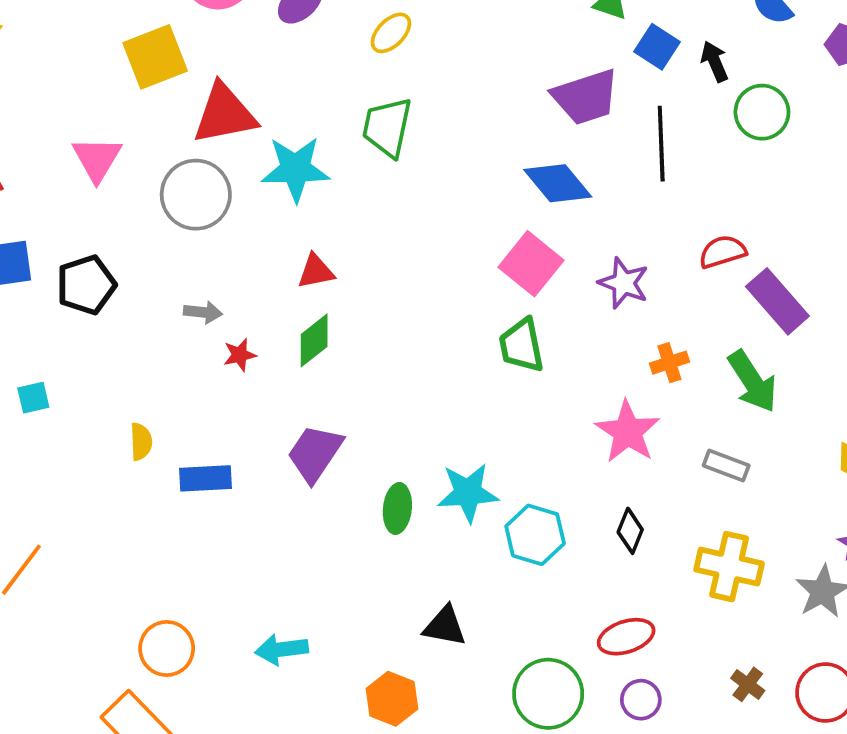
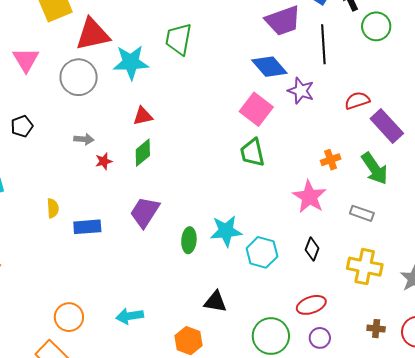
purple star: (624, 283) -> (301, 91), moved
black pentagon: (86, 285) -> (22, 126), size x0.7
brown cross: (748, 684) -> (376, 329), turned -30

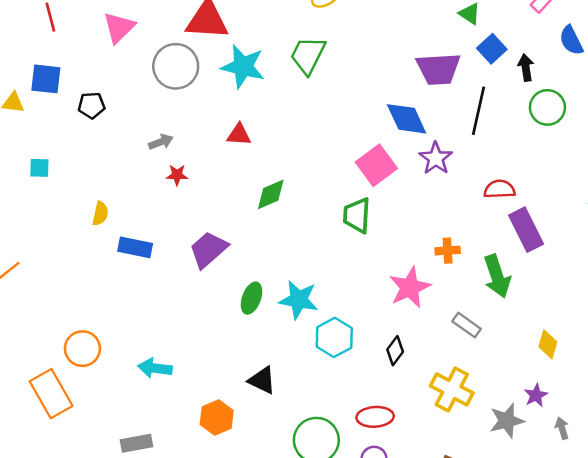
gray arrow: (84, 139) -> (161, 142), turned -42
green diamond: (143, 153) -> (271, 194), moved

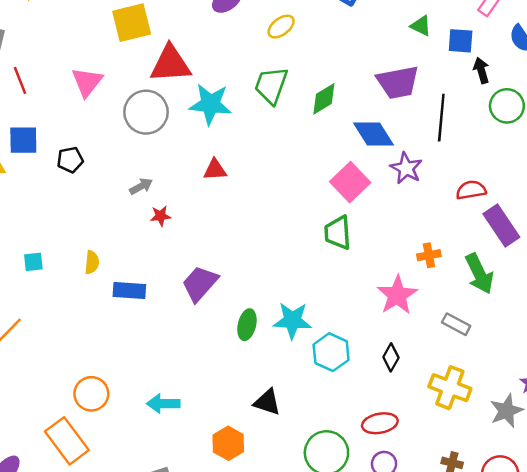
blue square: (492, 49) -> (461, 41), moved, turned -36
cyan square: (39, 168) -> (33, 262), moved
green diamond: (271, 194) -> (324, 99), moved

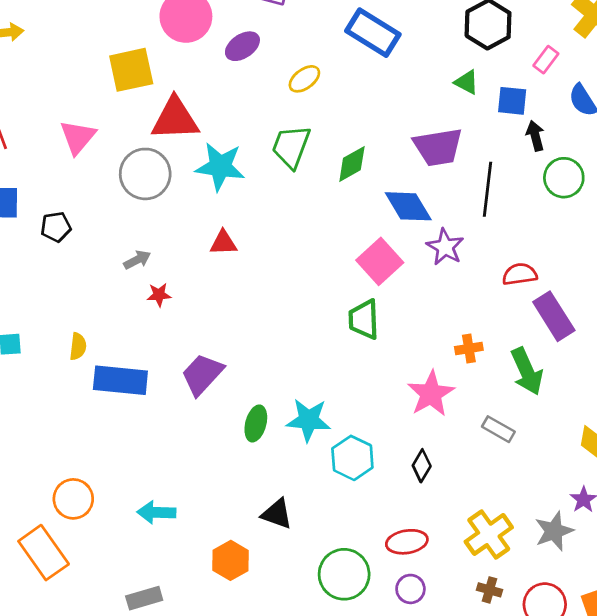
blue rectangle: (129, 290) -> (120, 380), size x1.4
yellow cross: (450, 388) -> (489, 534), moved, turned 33

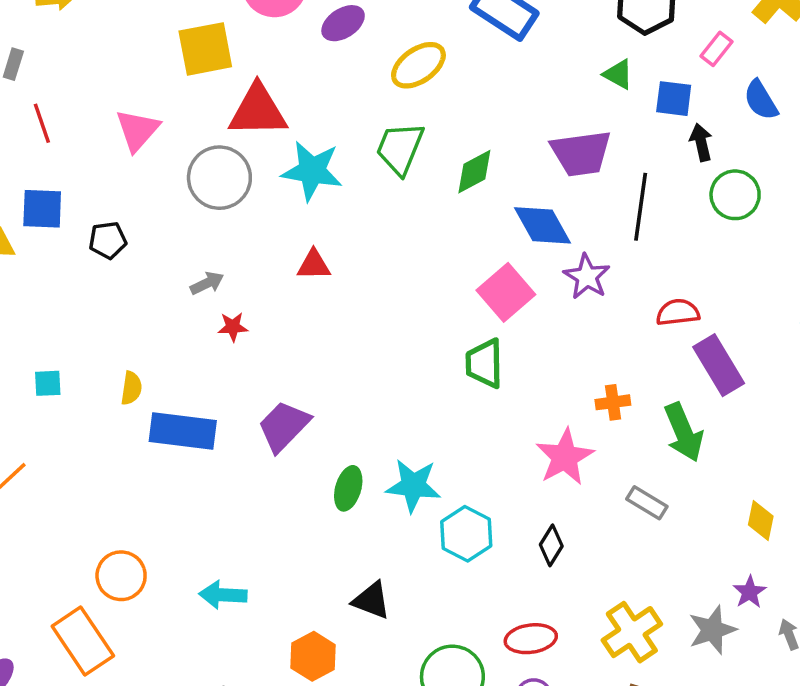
yellow ellipse: (304, 79) -> (418, 65), size x1.4

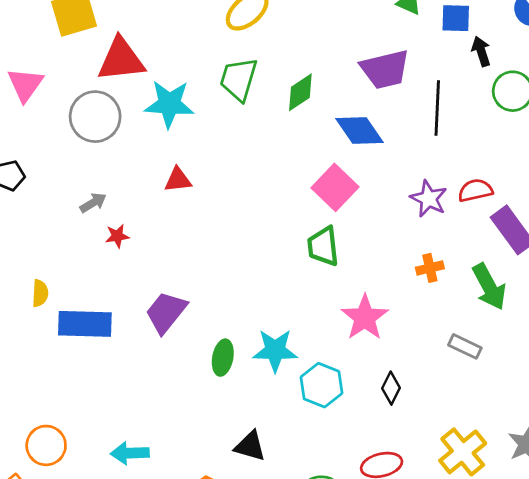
purple star: (587, 277) -> (429, 199), moved
pink star: (565, 457) -> (365, 317), moved

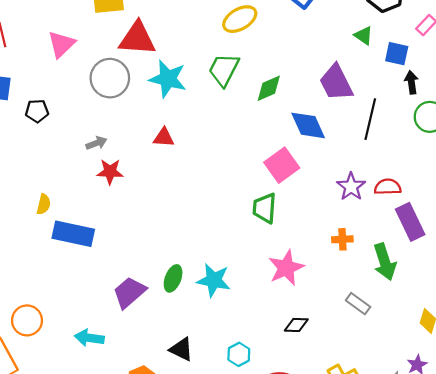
purple trapezoid: (385, 69) -> (336, 83), turned 66
red star: (117, 236) -> (110, 172), size x1.4
purple trapezoid: (166, 312) -> (129, 292), moved
cyan hexagon: (321, 385) -> (239, 354), moved, size x0.7
black diamond: (391, 388) -> (296, 325), turned 55

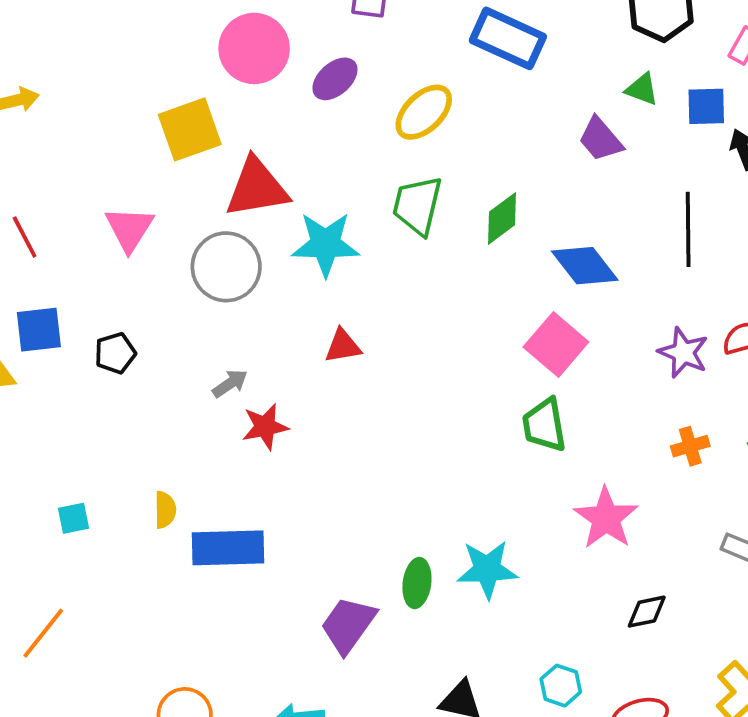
purple trapezoid: (336, 83) -> (600, 139), moved, size x0.7

